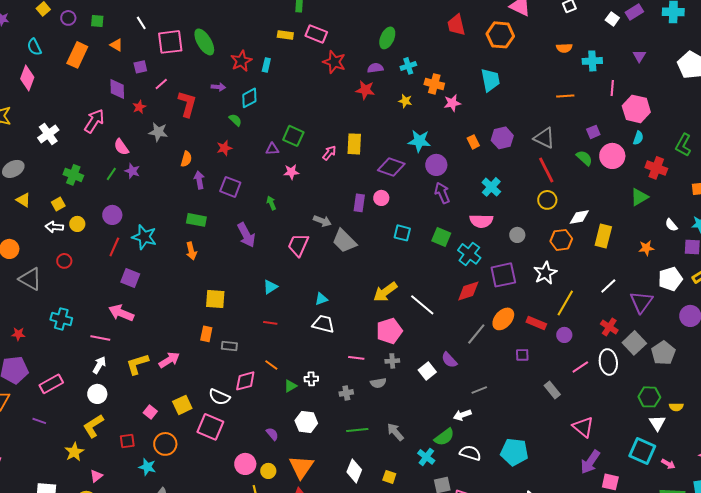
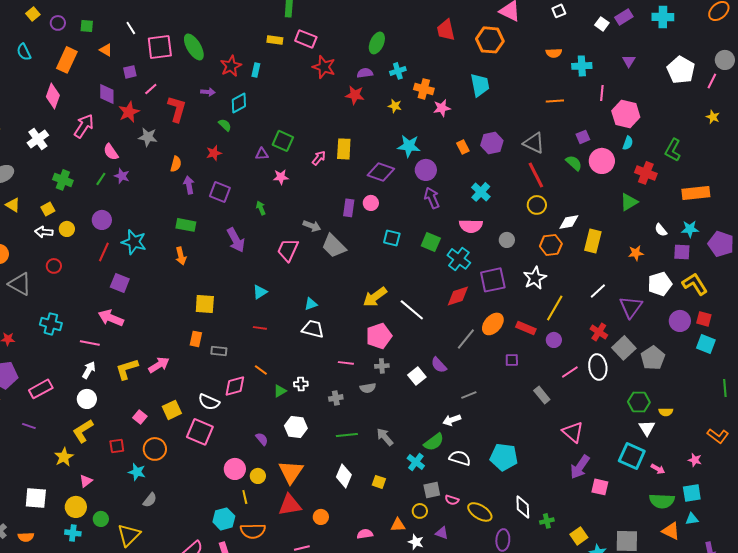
pink diamond: (27, 78) -> (53, 96), moved
red star: (139, 107) -> (129, 112), size x1.5

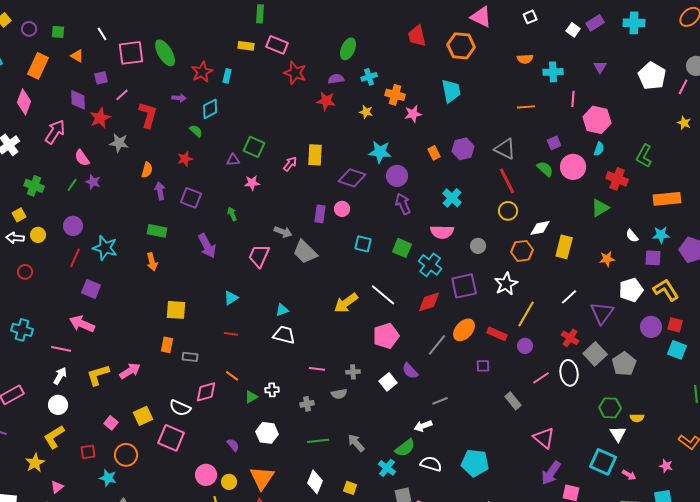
white line: (412, 310) -> (383, 295), moved
pink pentagon: (379, 336) -> (386, 336), moved

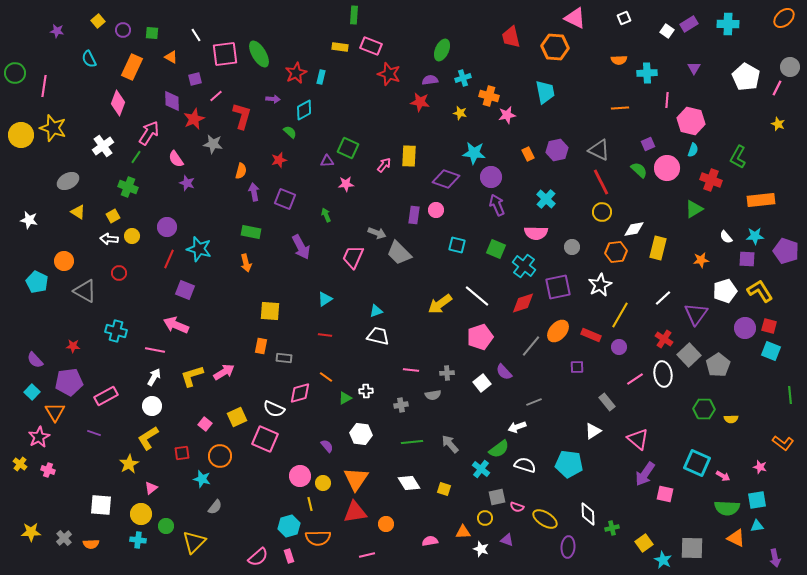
green line: (72, 185) -> (136, 157), moved
white triangle: (618, 434) -> (593, 431), moved, turned 30
white diamond: (315, 482) -> (409, 483), turned -55

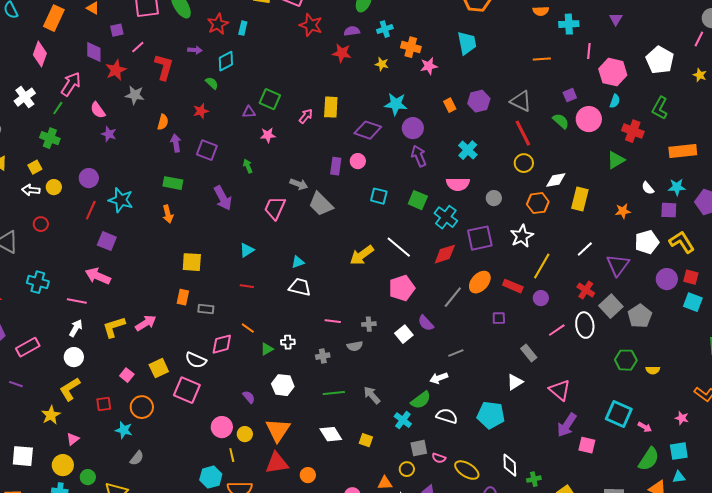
white pentagon: (746, 77) -> (660, 60), moved
green semicircle: (727, 508) -> (649, 459), turned -60

